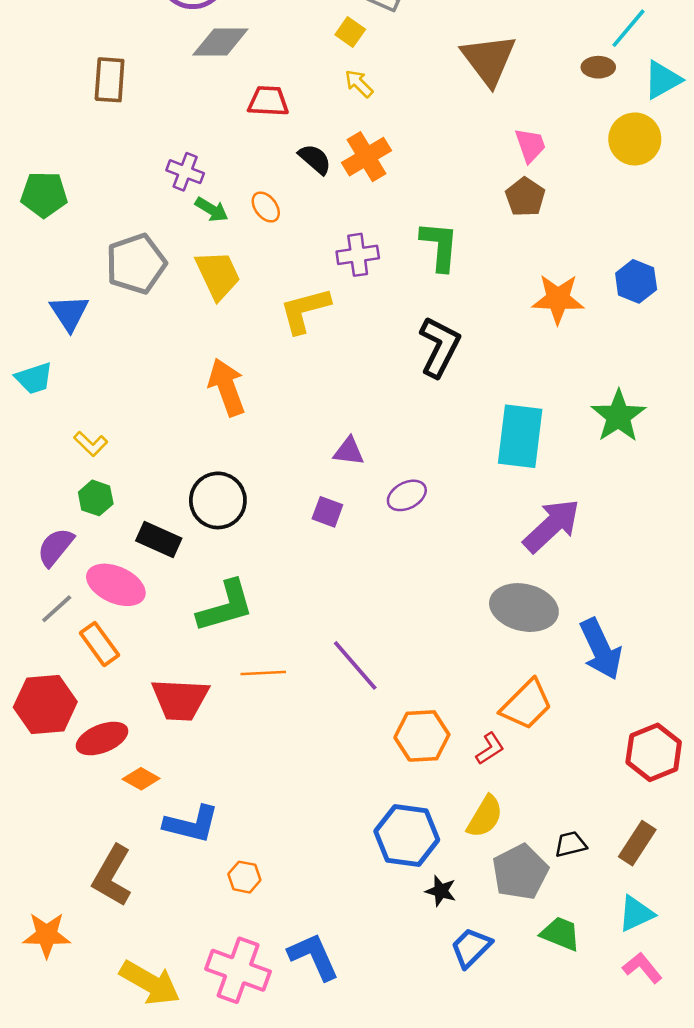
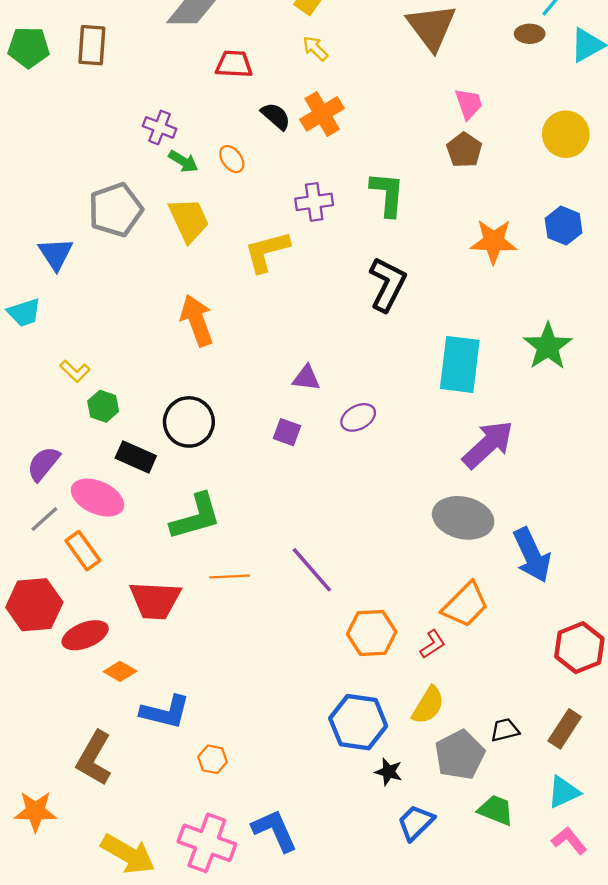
yellow circle: (635, 139) -> (566, 134), moved
green pentagon: (44, 194) -> (29, 47), moved
green hexagon: (96, 498) -> (103, 406), moved

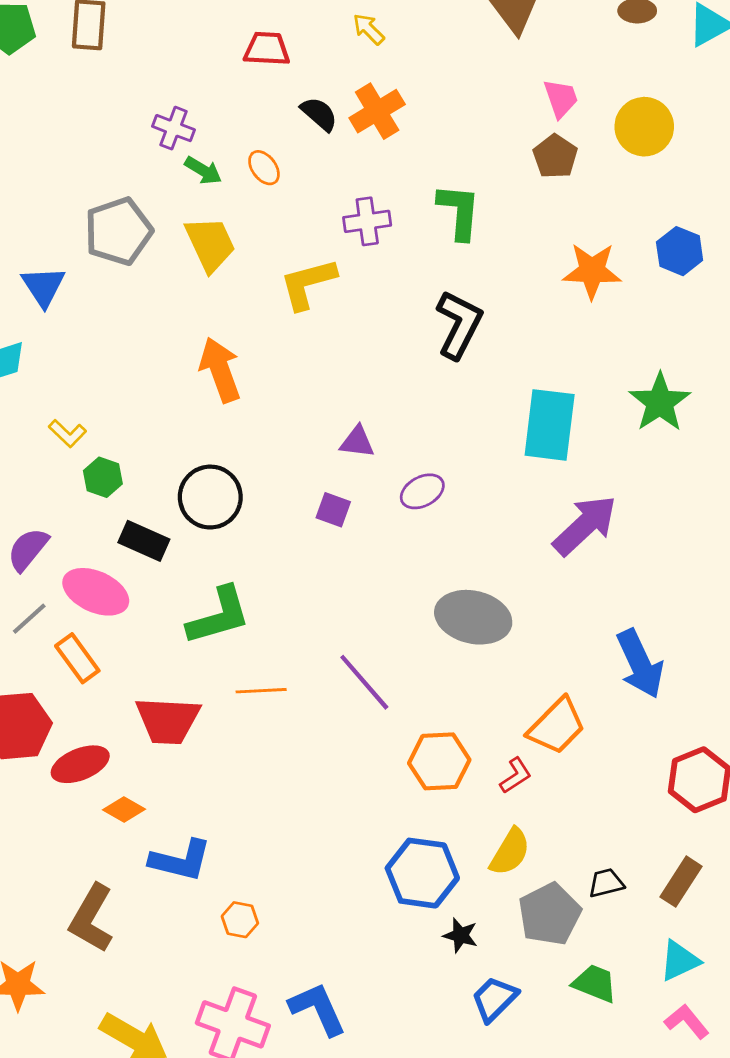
yellow circle: (566, 134) -> (644, 127), moved
gray ellipse: (463, 518) -> (473, 617), moved

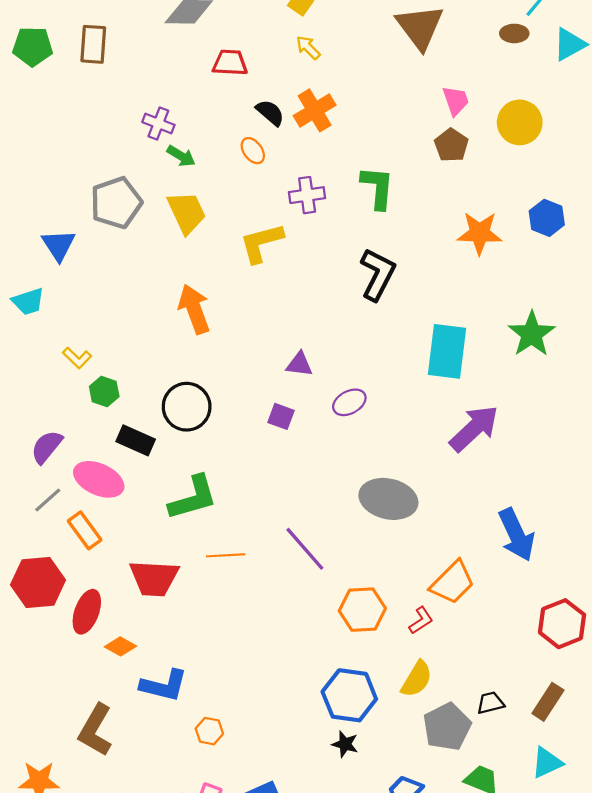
orange ellipse: (264, 168) -> (253, 151), moved
red ellipse: (80, 764) -> (87, 612), turned -48
black star: (460, 935) -> (345, 744), moved

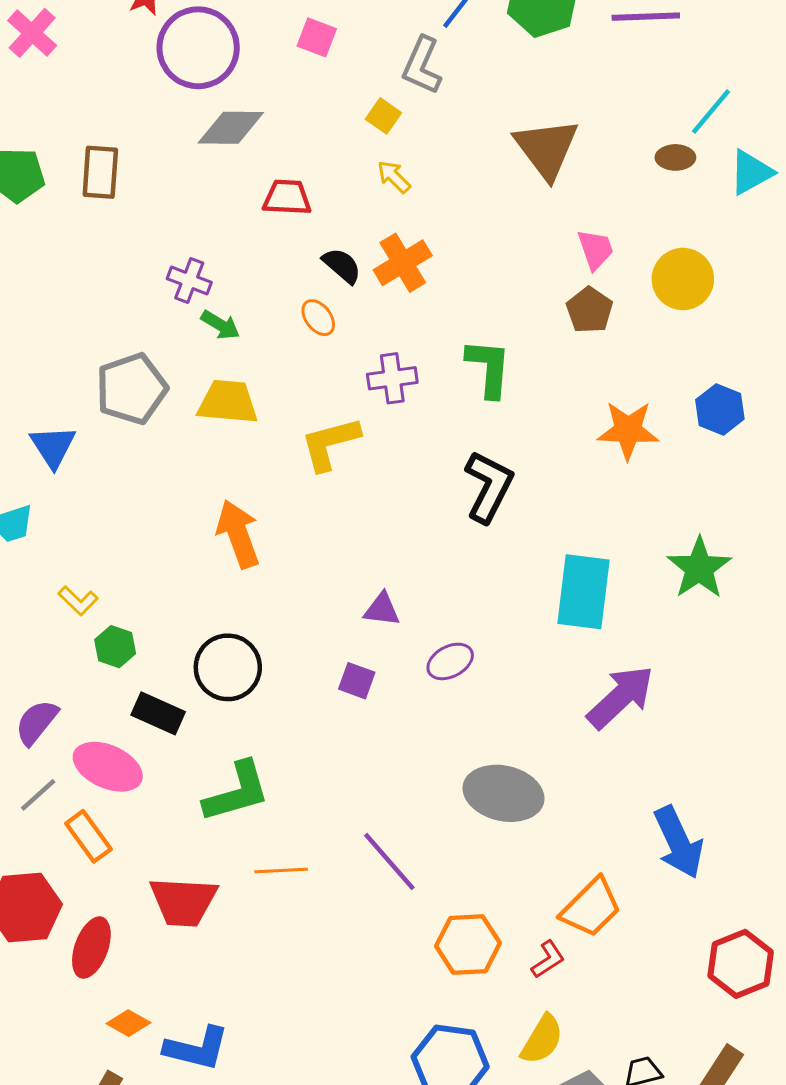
yellow trapezoid: (187, 212) -> (228, 402), turned -60
orange diamond: (120, 646) -> (128, 1023), moved

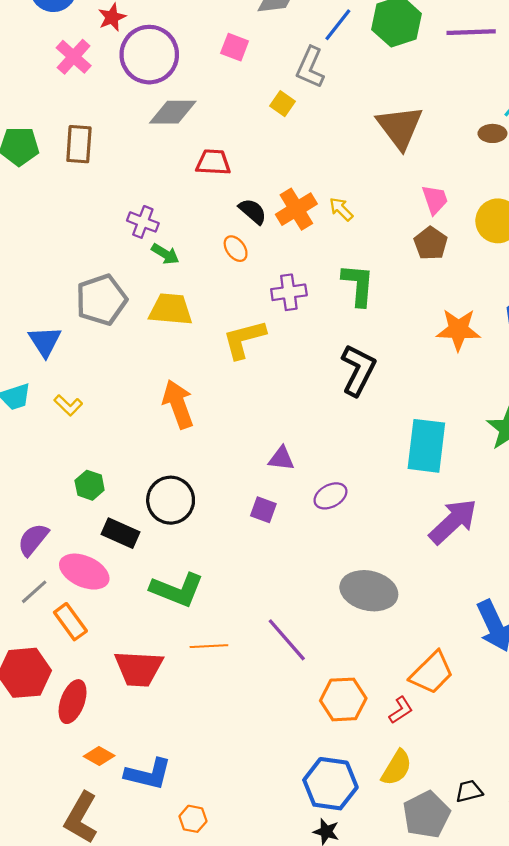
pink cross: (32, 33) -> (74, 57), moved
yellow arrow: (394, 177) -> (341, 209), moved
yellow L-shape: (78, 601) -> (68, 405), moved
green L-shape: (237, 792) -> (177, 590), turned 38

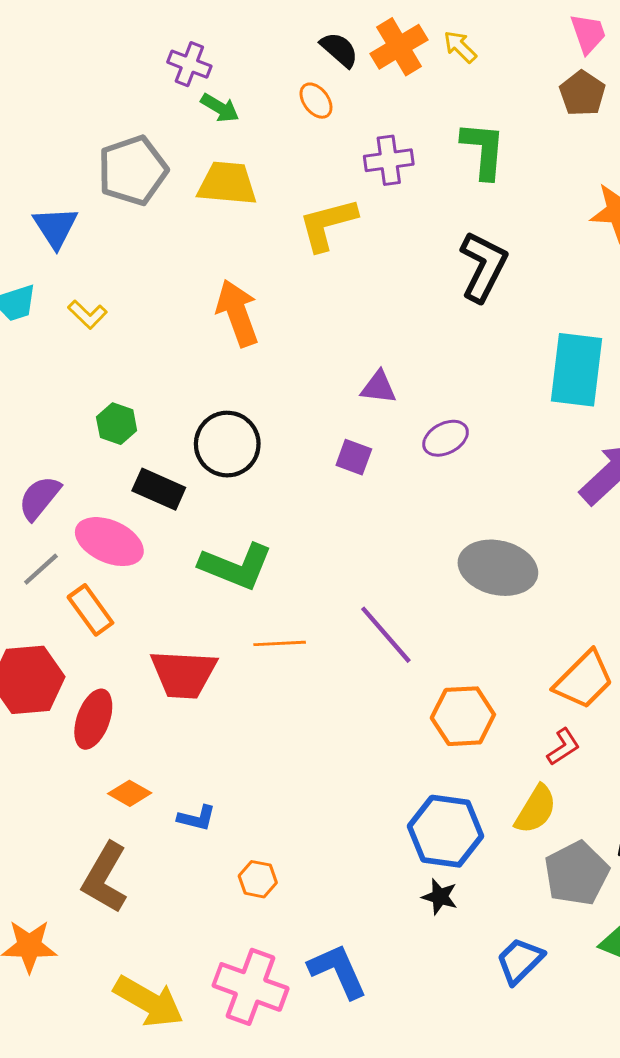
red L-shape: (401, 710) -> (563, 747), moved
blue L-shape: (148, 774) -> (197, 818), size x0.6

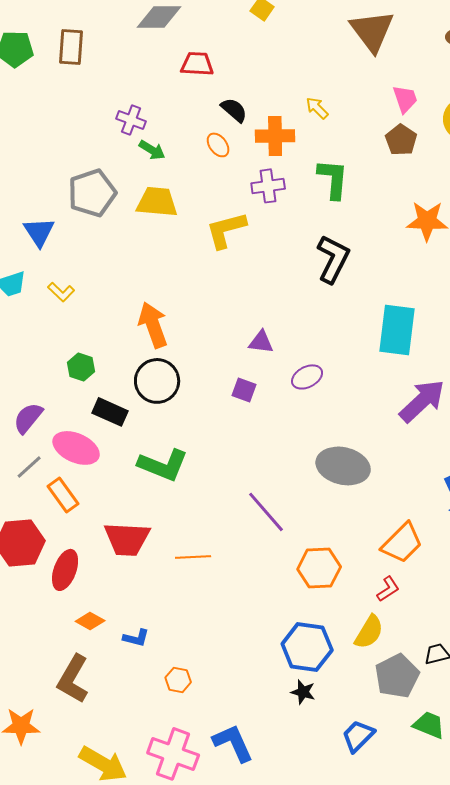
orange cross: (399, 47) -> (275, 136), moved, turned 30
orange arrow: (237, 313) -> (153, 325), moved
orange line: (280, 643) -> (193, 557), moved

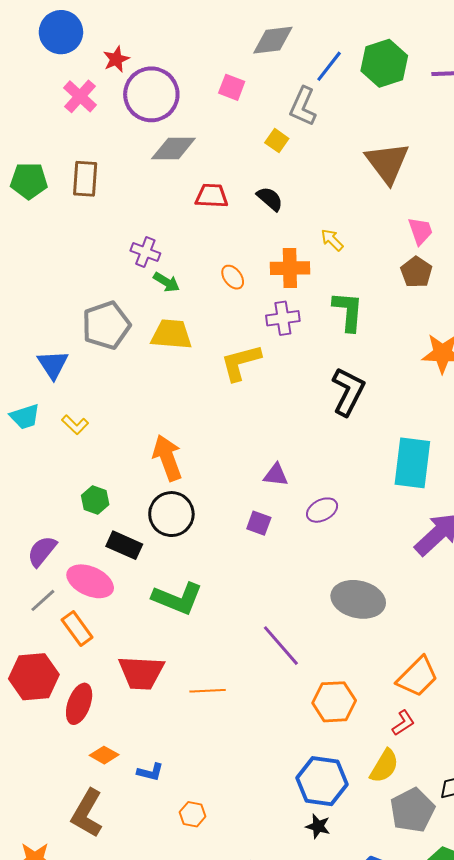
black semicircle: (234, 110) -> (270, 199), moved

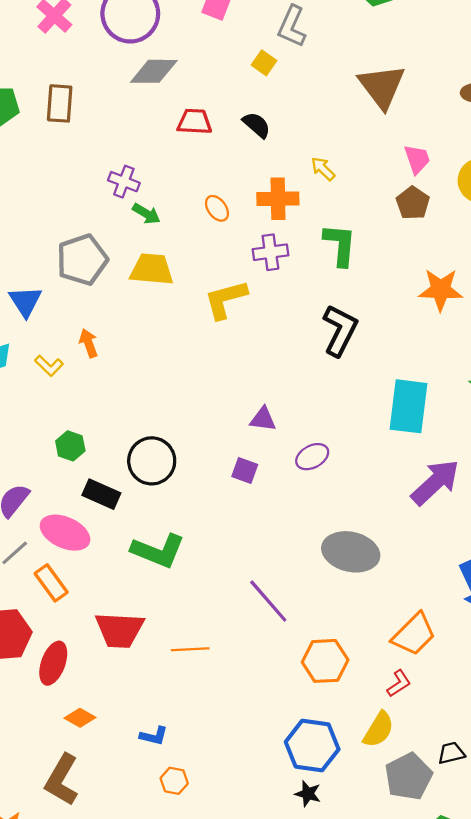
orange arrow: (167, 458) -> (89, 343), moved, size x0.6
blue L-shape: (150, 772) -> (154, 736), moved

